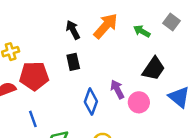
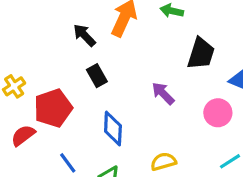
blue diamond: (91, 102) -> (113, 128), moved
pink circle: (139, 102) -> (218, 113), moved

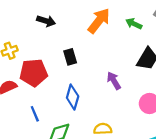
black arrow: (84, 35) -> (46, 21), moved, turned 138

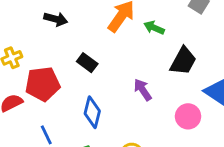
green arrow: (134, 24) -> (154, 28), moved
black rectangle: (70, 57) -> (87, 63), turned -35

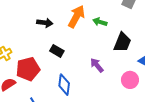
black arrow: (56, 19) -> (45, 23), moved

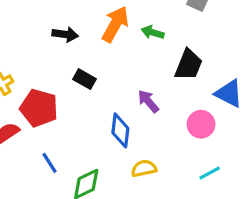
red pentagon: (28, 69) -> (39, 108), turned 30
blue diamond: (64, 85) -> (120, 130), moved

